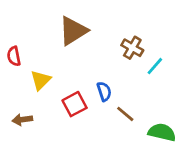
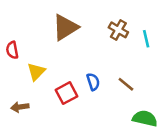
brown cross: (132, 48) -> (118, 30), moved
cyan line: (155, 66) -> (146, 39), moved, turned -54
brown line: (125, 114) -> (126, 84), moved

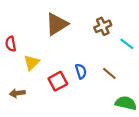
brown cross: (118, 30) -> (103, 26), turned 35
cyan line: (146, 39) -> (127, 44), moved, turned -40

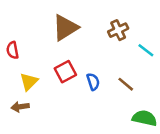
yellow triangle: (32, 63) -> (29, 82), moved
red square: (58, 81) -> (65, 72), moved

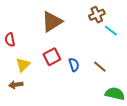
brown cross: (118, 30) -> (97, 15), moved
cyan line: (146, 50) -> (111, 31), moved

